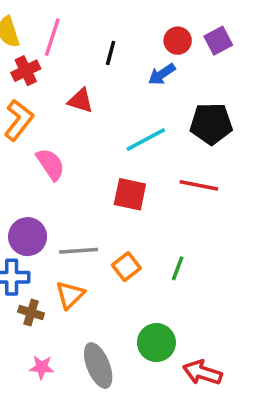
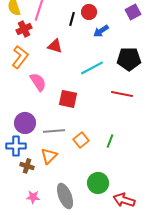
red circle: (178, 41) -> (89, 12), moved
red square: (130, 194) -> (68, 99), moved

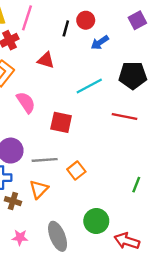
green line: (110, 141) -> (136, 185), moved

